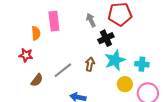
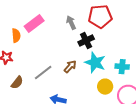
pink rectangle: (54, 21) -> (34, 24), turned 60
cyan star: (115, 60) -> (95, 63), turned -30
brown arrow: (90, 64) -> (70, 67), turned 32

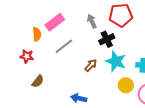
gray line: (43, 73) -> (64, 46), moved

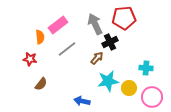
gray arrow: (92, 21) -> (95, 24), size x1.5
cyan star: (116, 61) -> (108, 81), moved, turned -30
brown arrow: (91, 65) -> (97, 58), moved

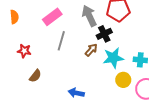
orange semicircle: (40, 37) -> (14, 17), moved
gray line: (67, 49) -> (61, 41), turned -36
cyan star: (108, 81) -> (113, 58), moved

